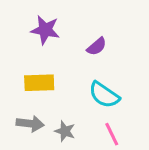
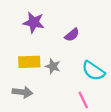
cyan semicircle: (104, 95) -> (93, 71), moved
gray star: (65, 131) -> (53, 66), moved

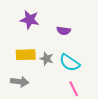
purple semicircle: (72, 35) -> (64, 31), turned 48
cyan semicircle: (93, 71) -> (70, 63), moved

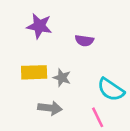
cyan semicircle: (70, 63) -> (111, 90), moved
gray arrow: (20, 82) -> (50, 108), moved

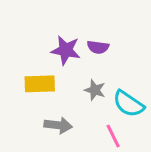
purple star: (39, 26) -> (66, 50), moved
gray star: (62, 78) -> (95, 90), moved

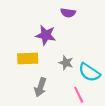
purple semicircle: (98, 47) -> (68, 13), moved
gray arrow: (58, 125) -> (40, 87), turned 102

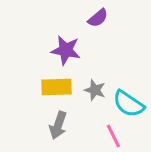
purple semicircle: (68, 13) -> (98, 18), turned -48
yellow rectangle: (28, 58) -> (57, 87), moved

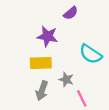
gray star: (95, 90) -> (66, 80), moved
cyan semicircle: (129, 104) -> (91, 54), moved

